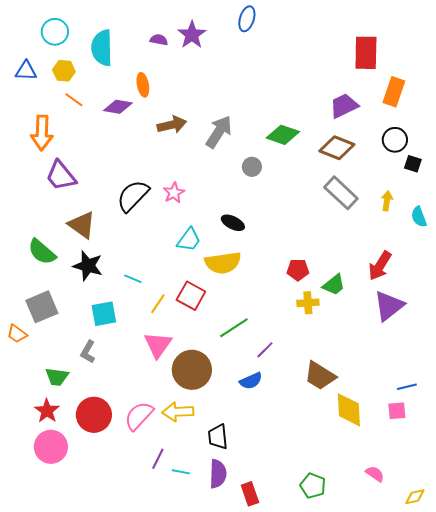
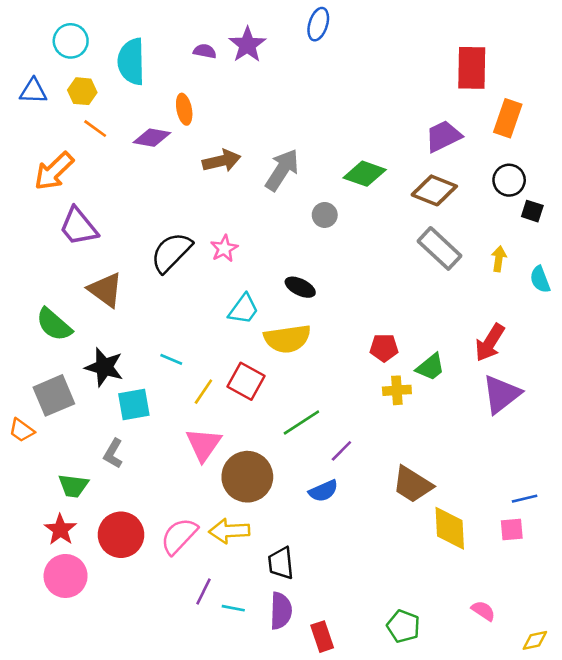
orange arrow: (42, 133) -> (54, 171), turned 44
black star: (88, 266) -> (104, 367), moved

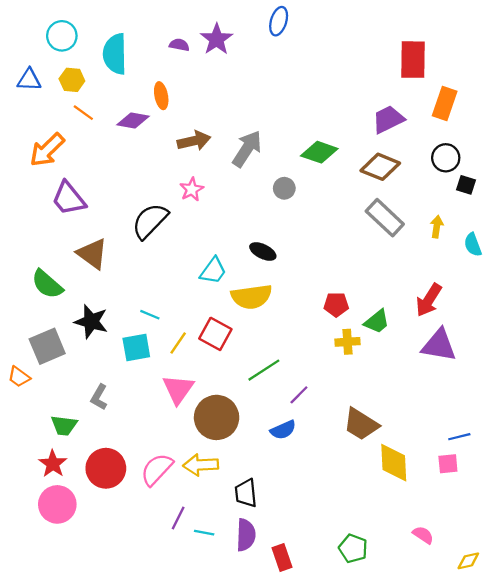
pink star: (224, 248) -> (192, 189), moved
purple triangle: (501, 394) -> (439, 345), turned 48
cyan square: (134, 405) -> (136, 347), moved

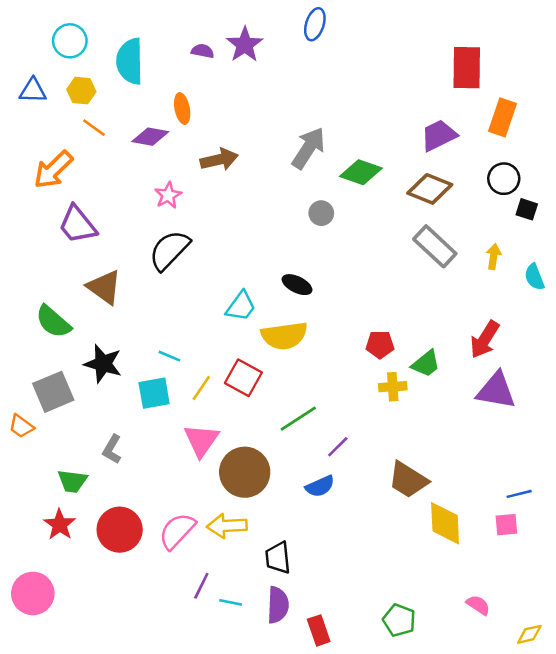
gray arrow: (247, 149) -> (308, 148), moved
pink star: (192, 189) -> (168, 195), moved
pink circle: (57, 504) -> (33, 593), moved

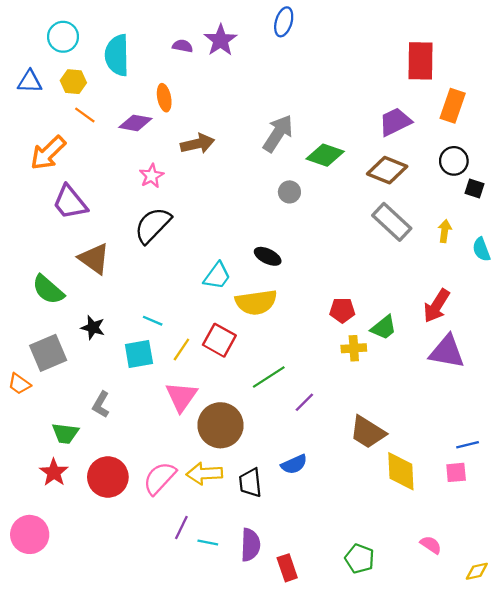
black star: (103, 364) -> (93, 328), size x0.7
blue semicircle: (320, 486) -> (294, 464), moved
black trapezoid: (278, 558) -> (250, 483), moved

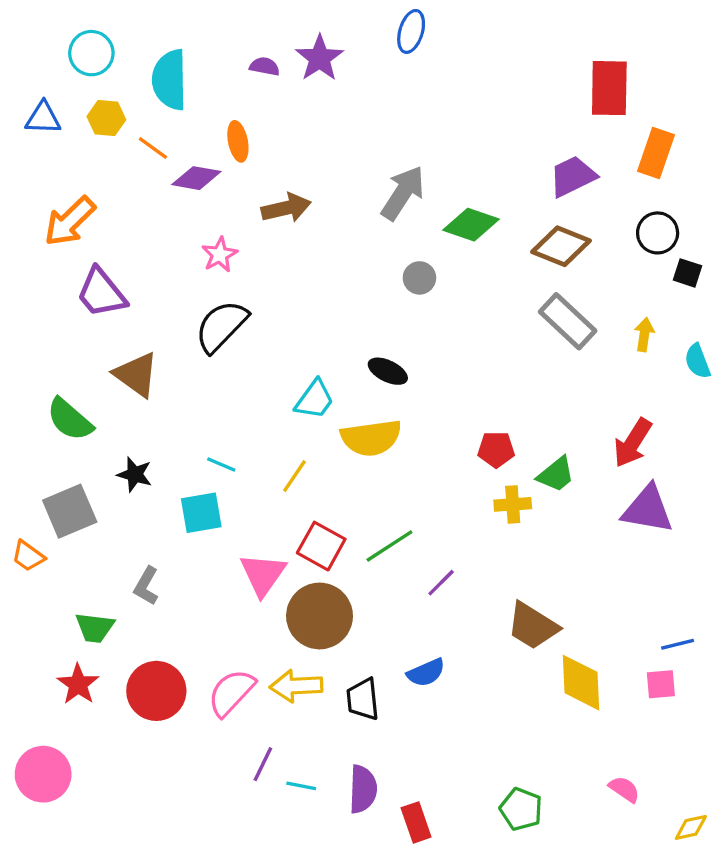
orange line: (85, 115) -> (153, 148), moved
red square: (219, 340) -> (321, 546), moved
yellow line: (181, 349) -> (295, 476), moved

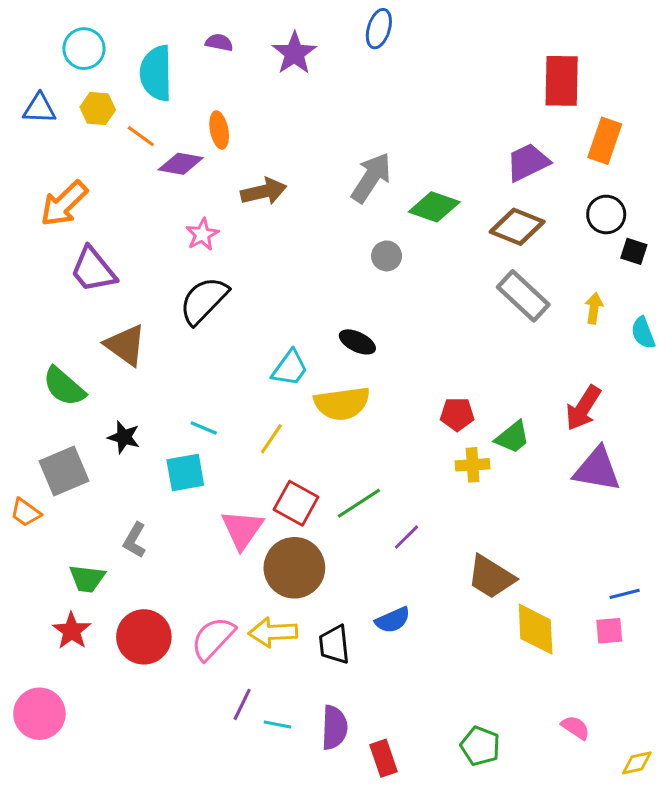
purple semicircle: (265, 66) -> (219, 42), moved

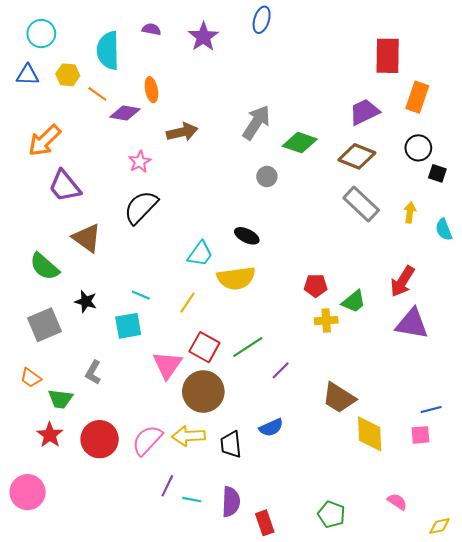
cyan circle: (84, 49) -> (41, 34), moved
orange trapezoid: (26, 512) -> (31, 378), moved

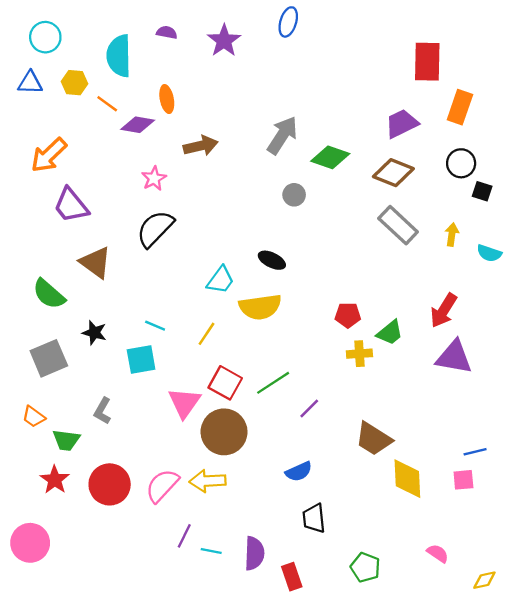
cyan semicircle: (444, 229) -> (489, 253), turned -50
black trapezoid: (231, 444) -> (314, 518), moved

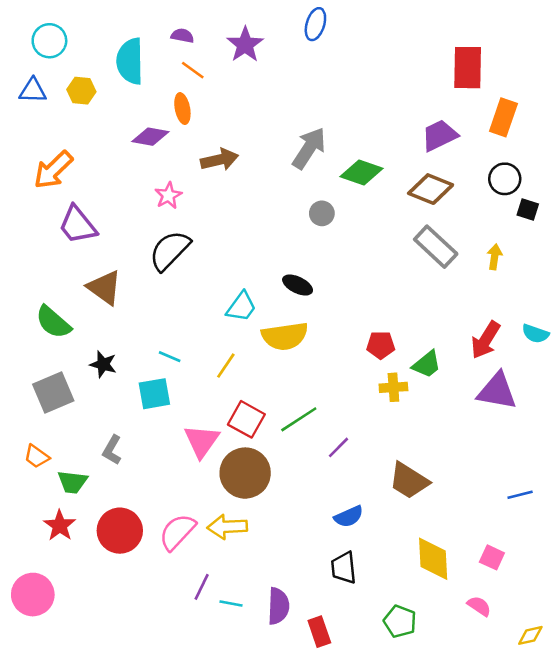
orange line: (107, 104) -> (193, 70), moved
cyan semicircle: (489, 253) -> (535, 334), moved
blue semicircle: (299, 472) -> (349, 517), moved
yellow diamond: (407, 479) -> (433, 559), moved
pink square: (463, 480) -> (492, 557), moved, turned 30

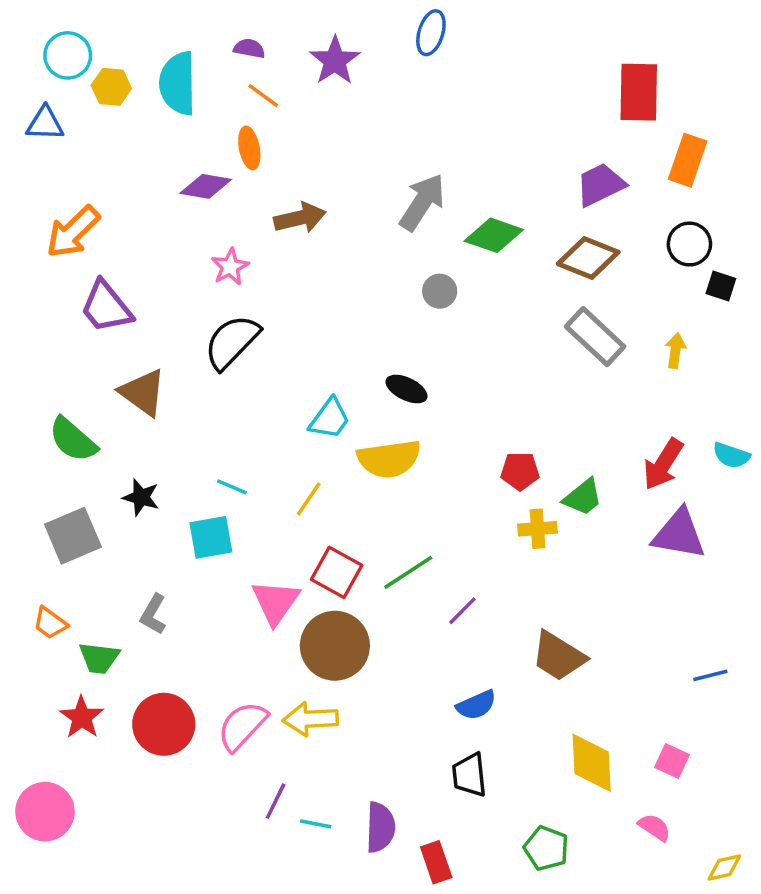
yellow hexagon: (81, 91) -> (111, 87), moved

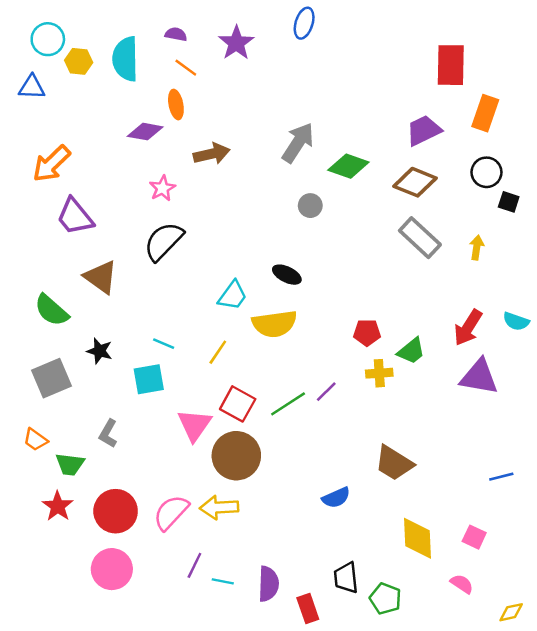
purple line: (462, 611) -> (326, 392), moved
black trapezoid: (469, 775) -> (346, 578), moved
pink circle: (45, 812) -> (112, 569), moved

